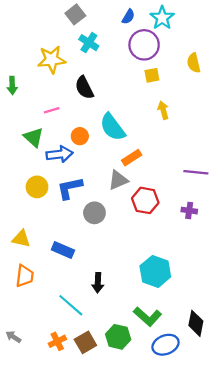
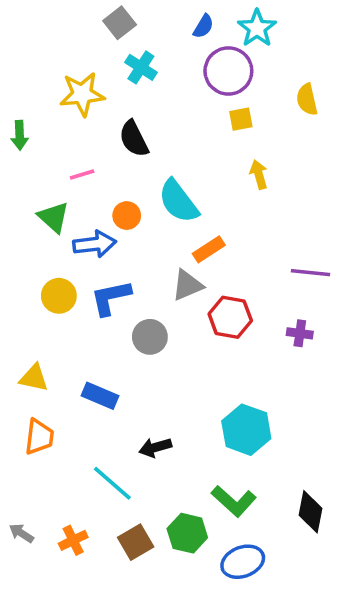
black arrow: (98, 283) -> (155, 448), turned 72
orange cross: (57, 341) -> (73, 540), moved
blue ellipse: (165, 345) -> (243, 562), moved

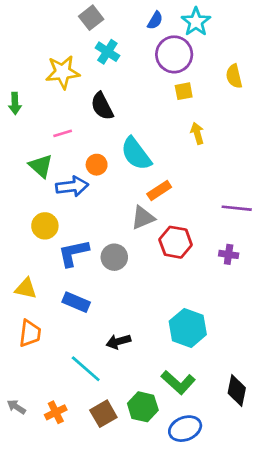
blue L-shape: (111, 298) -> (73, 253), moved

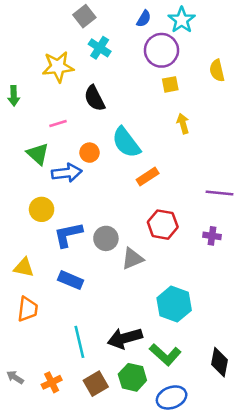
gray triangle: (143, 218) -> (132, 259), moved
black arrow: (118, 342) -> (125, 338), moved, size x1.5
cyan line: (86, 369) -> (79, 342), turned 36

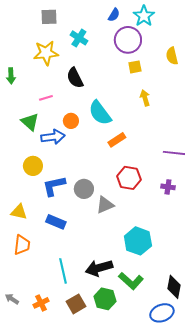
gray square: (84, 16) -> (49, 17), moved, turned 36
blue ellipse: (172, 397) -> (162, 313), moved

